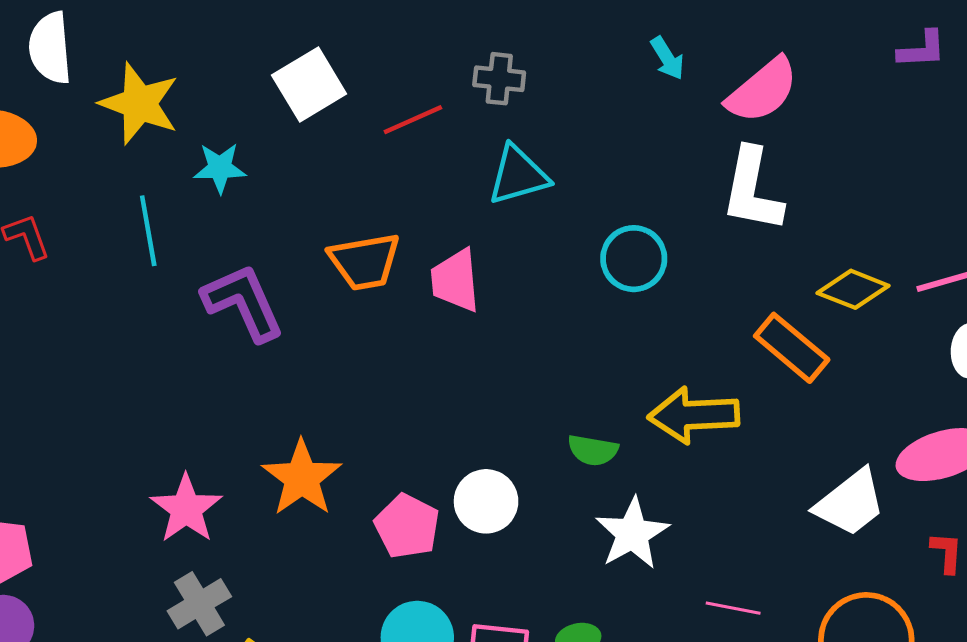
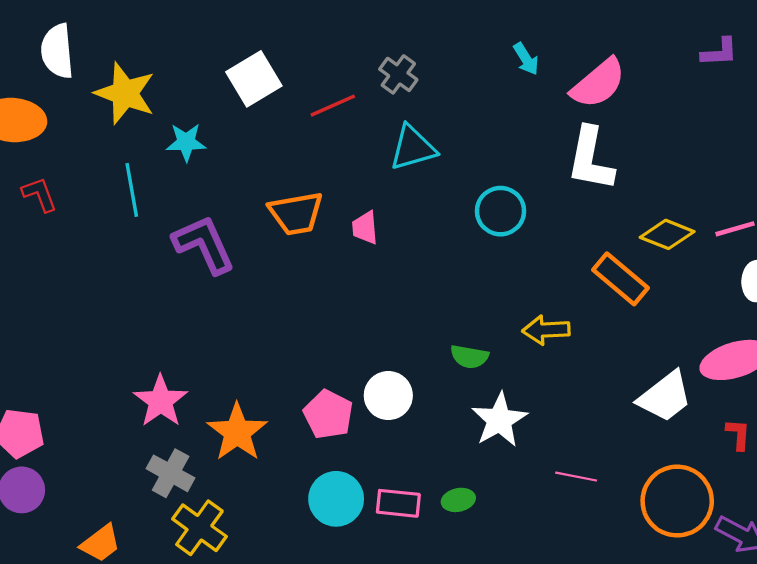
gray cross: (499, 79) -> (398, 74), turned 30
pink trapezoid: (455, 281) -> (365, 228), size x0.7
yellow arrow: (694, 415) -> (546, 330), size x0.7
orange star: (302, 478) -> (237, 432), moved
gray cross: (199, 604) -> (171, 473), turned -30

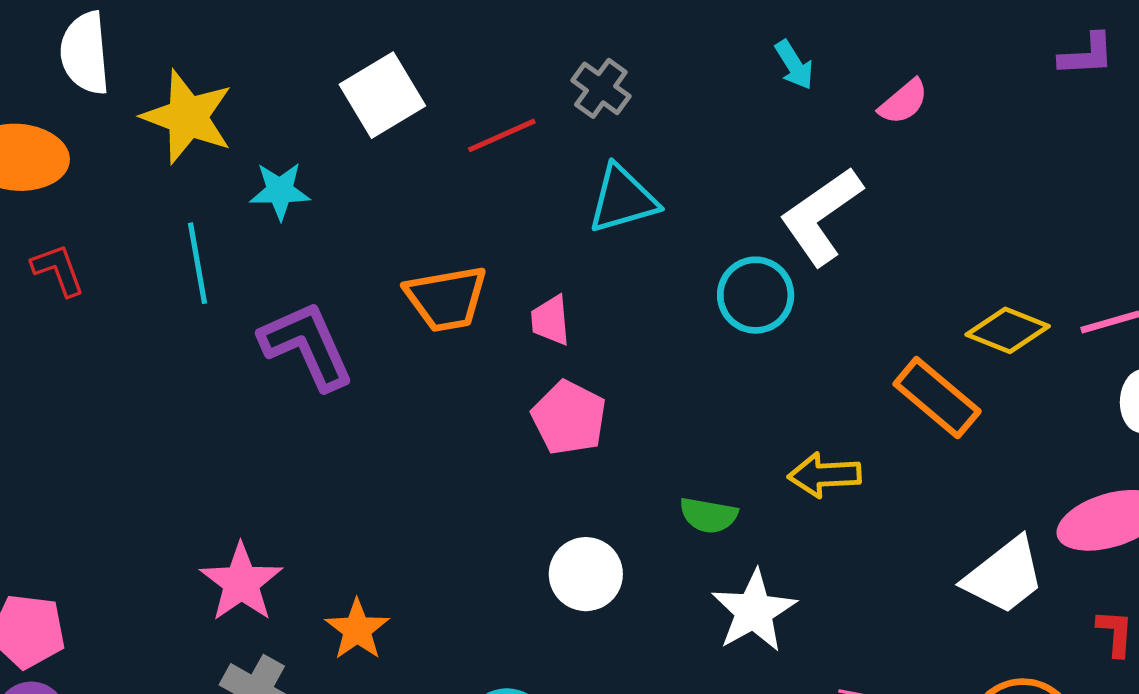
pink semicircle: (598, 83) -> (903, 102), size x0.6
white L-shape: (591, 159) -> (821, 216), moved, turned 44
pink pentagon: (328, 414) -> (569, 418), moved
orange star: (237, 432) -> (357, 630), size x0.7

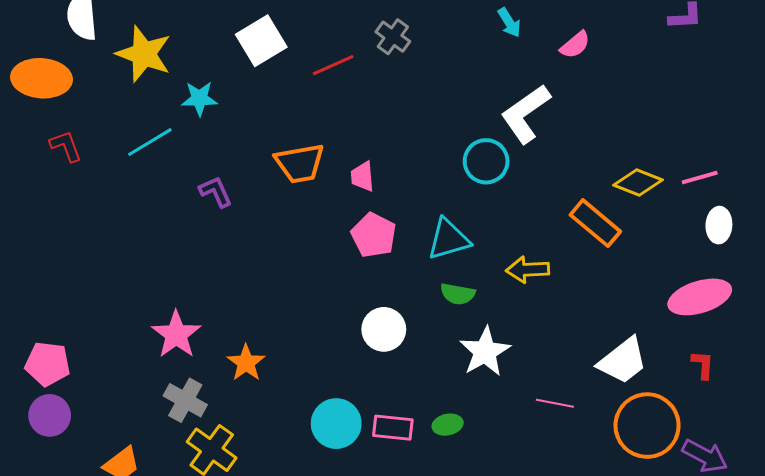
cyan triangle: (623, 199) -> (449, 239), moved
cyan line: (198, 263) -> (150, 142), turned 69
purple L-shape: (307, 346) -> (216, 192), size x0.6
white trapezoid: (1004, 576) -> (623, 361), moved

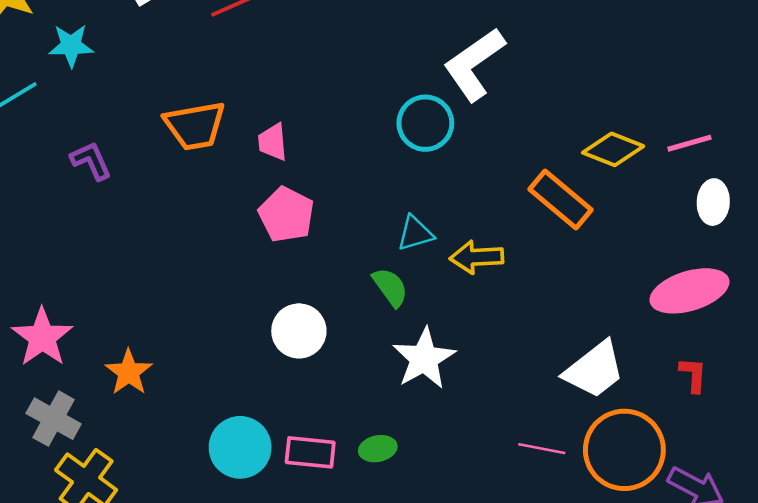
cyan triangle: (449, 239) -> (415, 233), moved, size x0.7
green semicircle: (458, 294) -> (390, 287), turned -136
pink line: (555, 403) -> (542, 449), moved

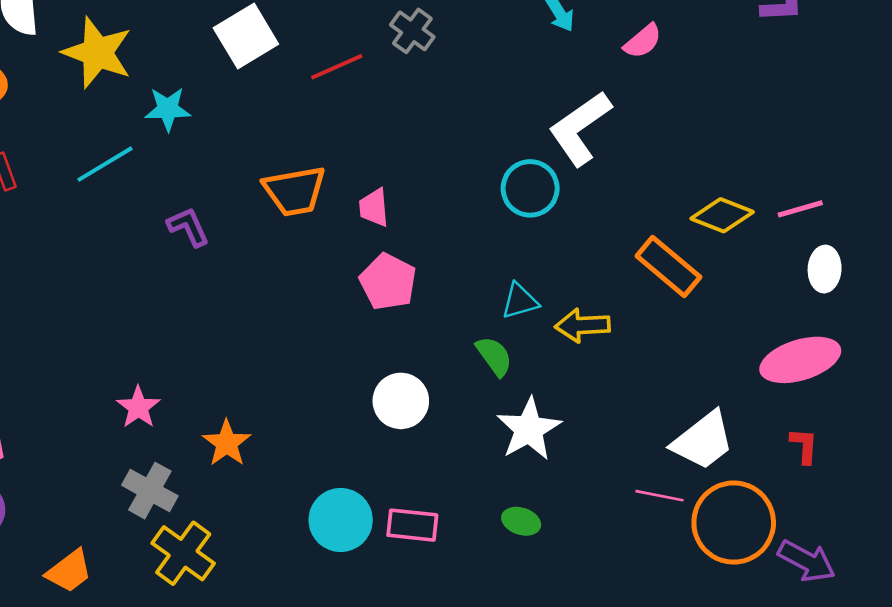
pink star: (42, 337) -> (138, 407), size x0.7
green ellipse: (378, 449) -> (521, 521), moved, turned 30
pink line: (542, 449) -> (659, 496), moved

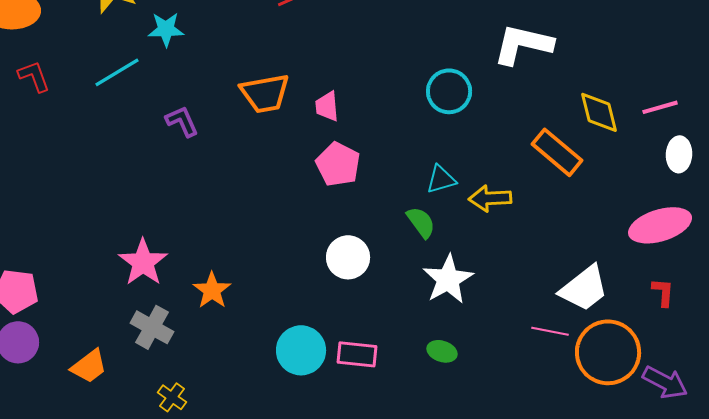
white L-shape: (580, 128) -> (523, 44), moved, turned 48
yellow diamond: (722, 215) -> (599, 112), turned 54
pink star: (138, 407) -> (143, 262), size x1.4
yellow cross: (183, 553) -> (172, 397), moved, size x0.6
orange trapezoid: (69, 571) -> (89, 366), moved

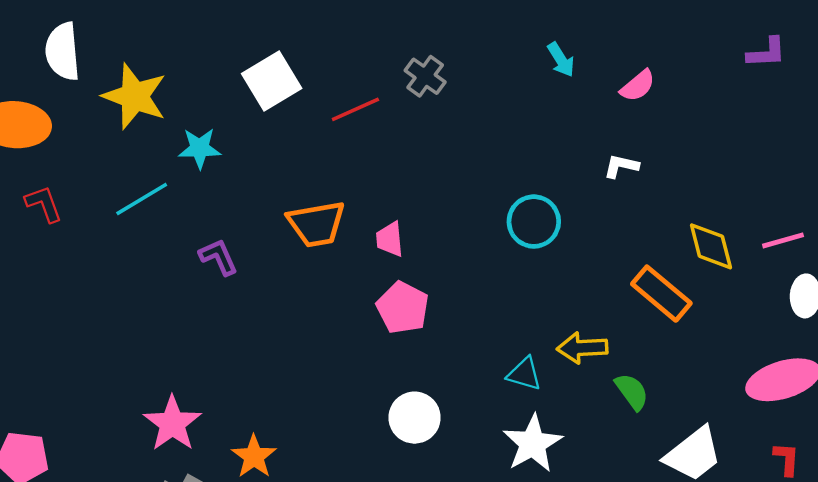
white L-shape: (523, 44) -> (621, 166), size x0.5
cyan triangle: (441, 179) -> (524, 374), moved, turned 32
green semicircle: (421, 222) -> (632, 392), moved

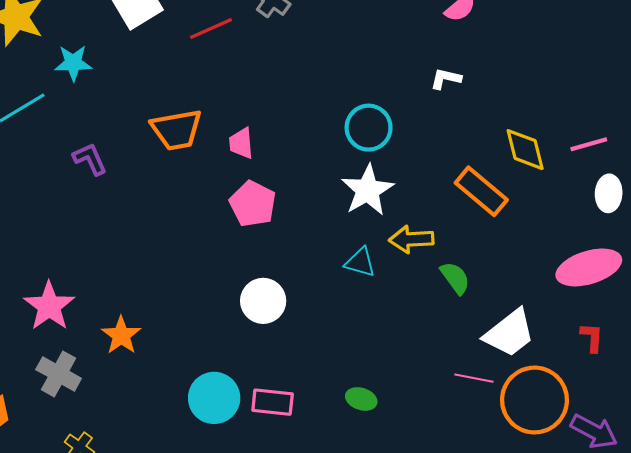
white star: (533, 444) -> (368, 190), moved

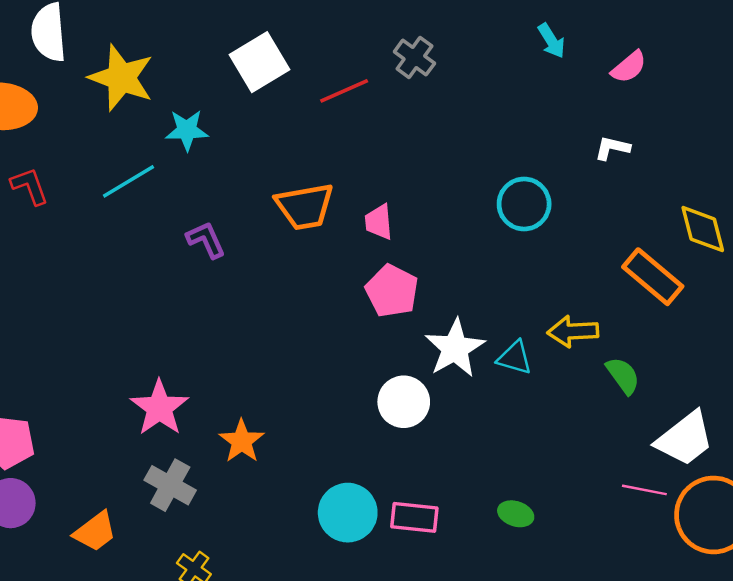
white star: (368, 190) -> (455, 348), moved

